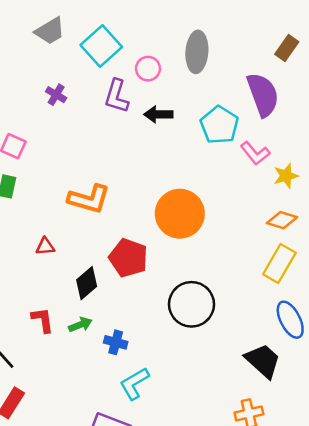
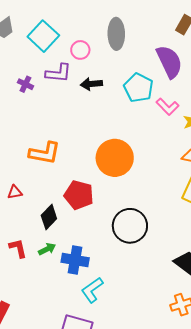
purple cross: (56, 95) -> (25, 84), moved
purple L-shape: (117, 96) -> (58, 73), turned -96
blue cross: (116, 342) -> (75, 260), size x1.5

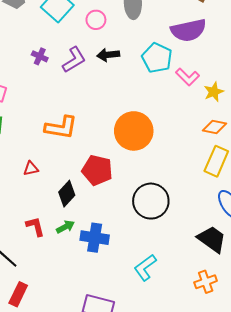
purple semicircle: (169, 62) -> (188, 30), turned 104
purple L-shape: (58, 73) -> (74, 60), moved, turned -36
cyan L-shape: (92, 290) -> (145, 268), moved

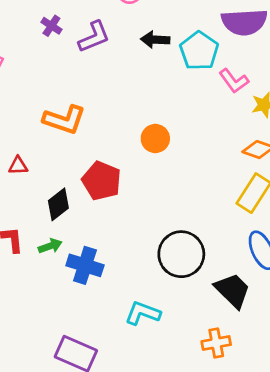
black arrow: (108, 55) -> (155, 40), moved
orange circle: (134, 131) -> (155, 138), size x0.6
black circle: (151, 201) -> (181, 254), moved
cyan L-shape: (145, 268) -> (143, 313), turned 48

